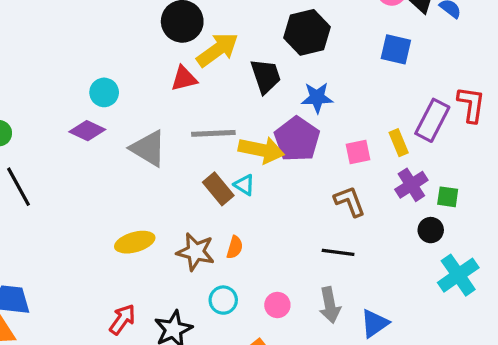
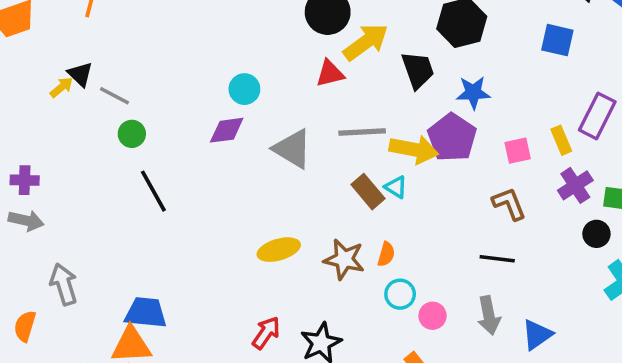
purple diamond: (87, 131) -> (227, 130), turned -32
cyan circle: (223, 300) -> (400, 294), moved

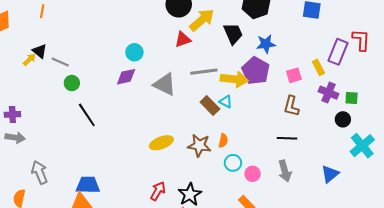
purple cross: (575, 185) -> (329, 93), turned -30
brown L-shape: (509, 204) -> (291, 106), turned -140
blue triangle: (537, 335) -> (330, 174), moved

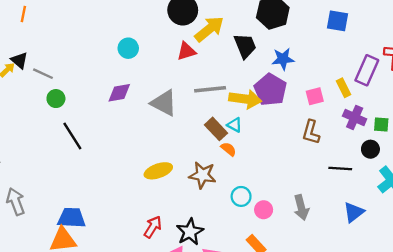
cyan circle: (134, 52) -> (128, 48), moved
black line: (287, 138) -> (340, 168), moved
orange semicircle: (223, 141) -> (228, 149), moved, turned -64

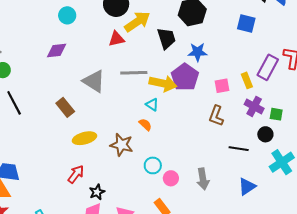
cyan circle: (128, 48) -> (67, 15), moved
purple diamond: (119, 93) -> (57, 50), moved
brown rectangle: (216, 129) -> (65, 107), moved
red arrow: (153, 227) -> (76, 174), moved
black star: (190, 232) -> (97, 192), moved, size x0.7

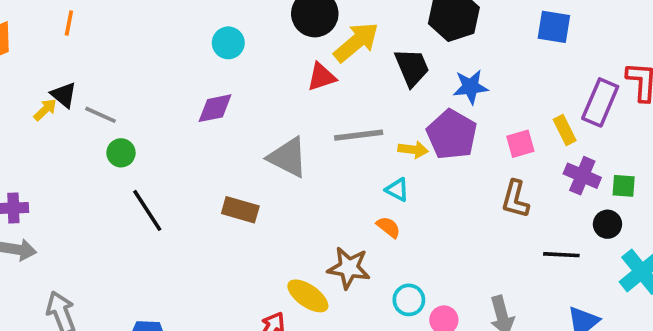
yellow arrow: (163, 83) -> (413, 150), size x0.6
brown rectangle: (65, 107) -> (240, 210), turned -30
yellow ellipse: (84, 138) -> (308, 296), moved, turned 55

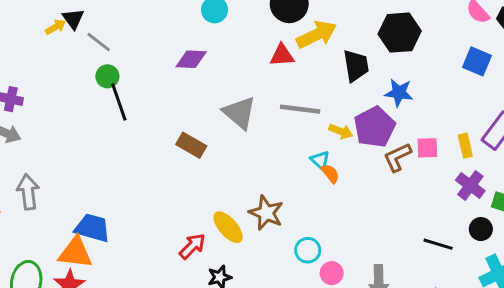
brown L-shape: (515, 199) -> (397, 157), moved, turned 36
black line: (147, 210) -> (119, 102), moved
orange semicircle: (388, 227) -> (330, 174), moved

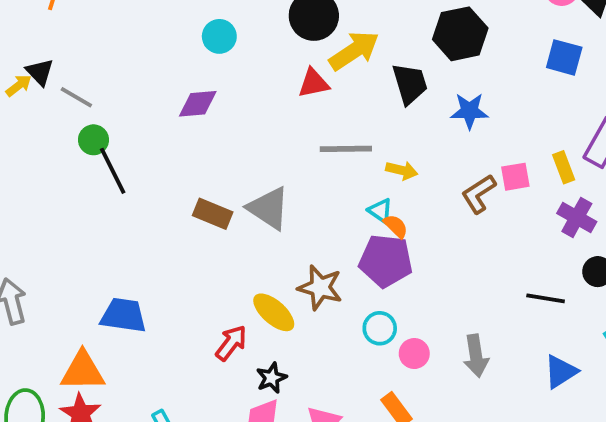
gray triangle: (239, 113) -> (269, 208), moved
purple pentagon: (375, 127) -> (386, 261), moved, turned -30
blue trapezoid: (92, 228) -> (123, 315), moved

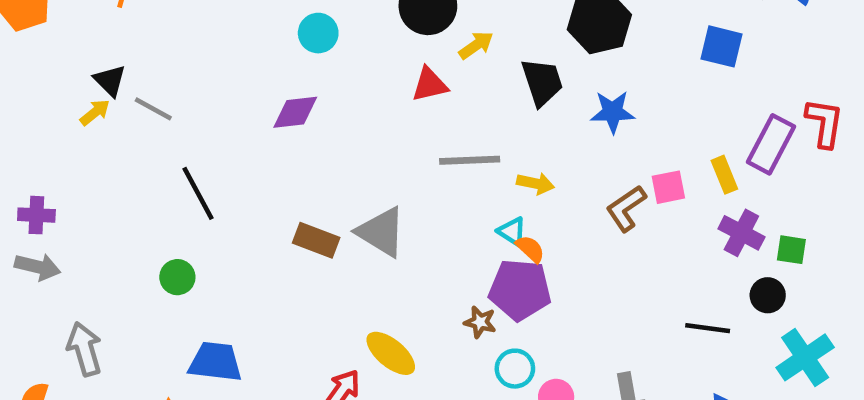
yellow arrow: (354, 51) -> (476, 45), size x0.6
yellow arrow: (19, 85) -> (95, 112), moved
green circle: (93, 140) -> (177, 277), moved
brown star: (320, 287) -> (480, 322), moved, size x0.6

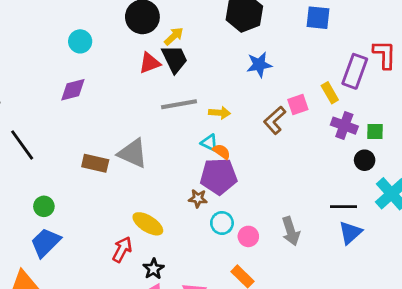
black trapezoid: (542, 82) -> (175, 59), moved
green circle: (177, 277) -> (44, 206), moved
black line: (708, 328) -> (344, 207), moved
blue trapezoid: (215, 362) -> (46, 243), turned -44

